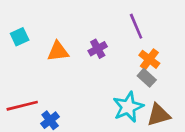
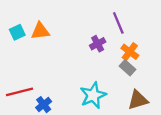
purple cross: (98, 49) -> (98, 44), moved
orange triangle: (58, 51) -> (40, 31), moved
cyan star: (128, 107) -> (93, 95), moved

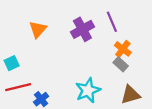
orange triangle: (40, 31) -> (38, 29), turned -42
cyan square: (17, 32) -> (12, 63), moved
purple cross: (98, 44) -> (82, 29), moved, size x1.5

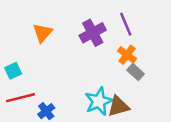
orange cross: (123, 49) -> (127, 55), moved
brown triangle: (130, 95) -> (118, 106), moved

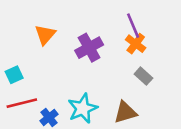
purple cross: (93, 33) -> (89, 48), moved
orange cross: (127, 55) -> (136, 44), moved
cyan star: (99, 101) -> (83, 108), moved

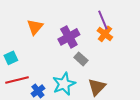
gray rectangle: (143, 76) -> (81, 59), moved
brown triangle: (125, 112) -> (97, 87), turned -30

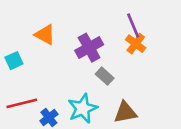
orange triangle: (35, 27) -> (45, 35), turned -42
cyan square: (11, 58) -> (14, 61), moved
brown triangle: (97, 87) -> (125, 112), turned 36

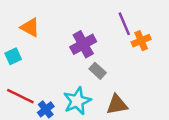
orange triangle: (45, 35) -> (30, 27), moved
orange cross: (136, 44) -> (141, 41), moved, turned 30
red line: (22, 103) -> (20, 96), turned 40

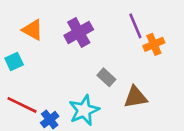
purple cross: (83, 44) -> (79, 32), moved
brown triangle: (117, 105) -> (135, 97), moved

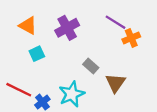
purple line: (135, 26) -> (115, 22), turned -35
cyan square: (14, 61) -> (37, 54), moved
brown triangle: (135, 97) -> (115, 83), turned -45

